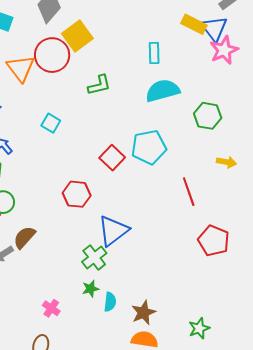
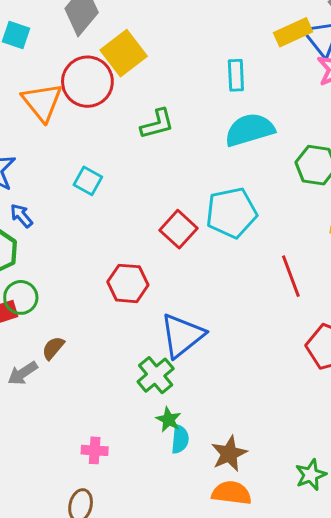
yellow rectangle: (194, 24) -> (293, 32), turned -50
brown semicircle: (24, 237) -> (53, 348), size x0.7
green star: (90, 289) -> (169, 420), moved, turned -30
pink cross: (51, 308) -> (95, 450), turned -30

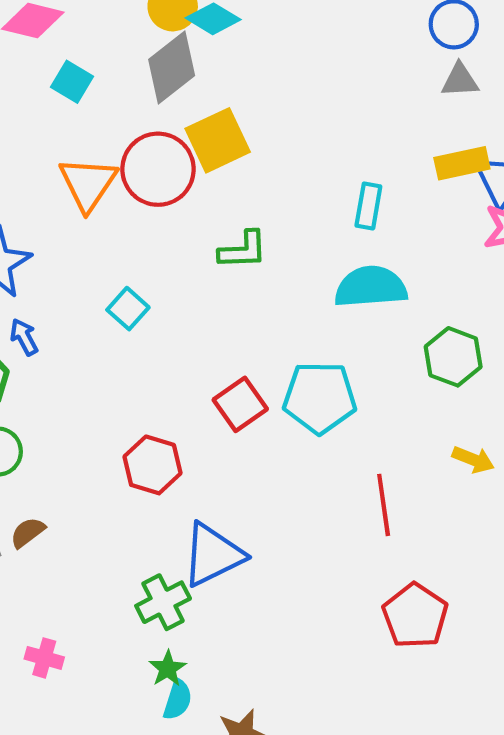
pink cross: (95, 450) -> (44, 658), moved

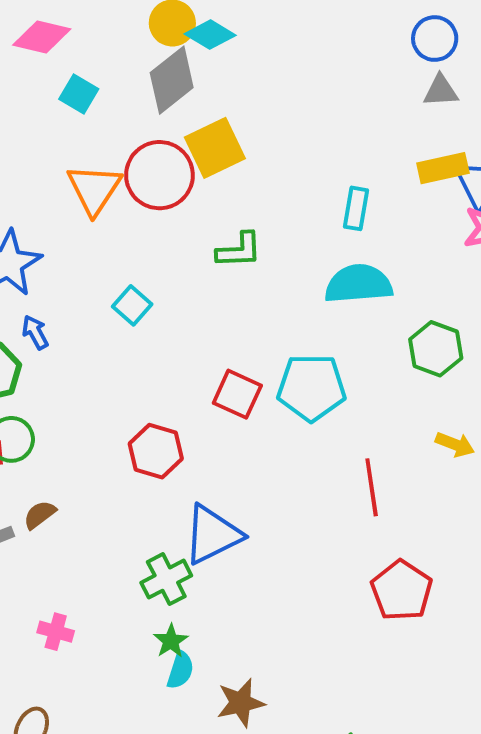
red square: (240, 404) -> (237, 394), turned -30

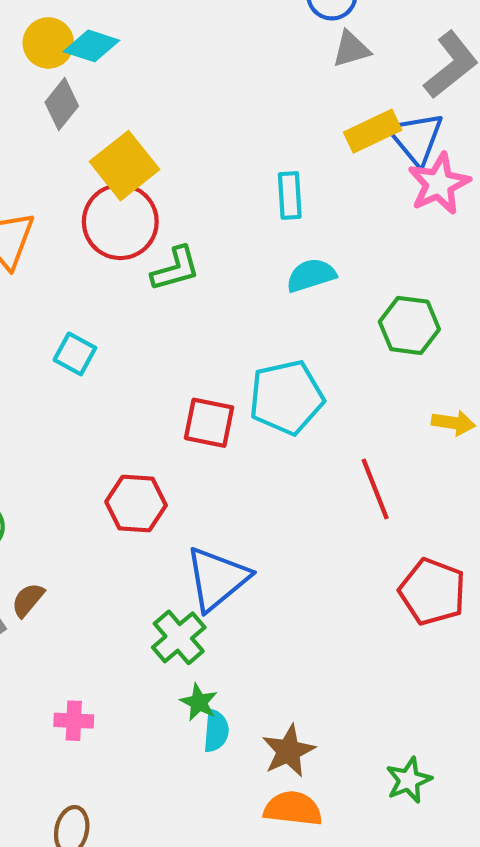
gray diamond: (172, 80) -> (62, 104), size x0.7
red circle: (159, 175) -> (120, 222), moved
cyan semicircle: (359, 284) -> (311, 275), size x0.7

